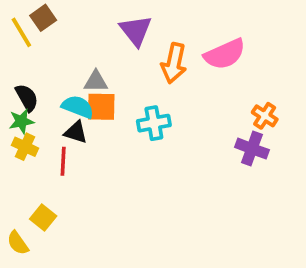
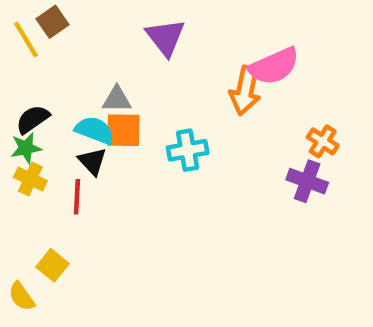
orange arrow: (174, 63) -> (245, 90), moved
black semicircle: (27, 98) -> (33, 119), turned -96
black triangle: (76, 132) -> (92, 161), turned 30

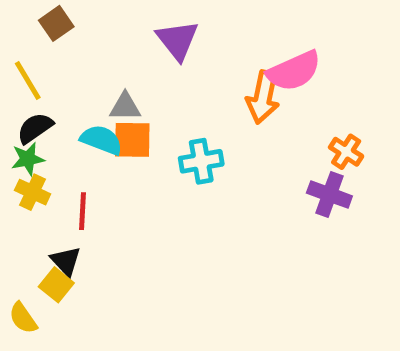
yellow line: (26, 40) -> (28, 80), moved
black triangle: (92, 161) -> (66, 261), moved

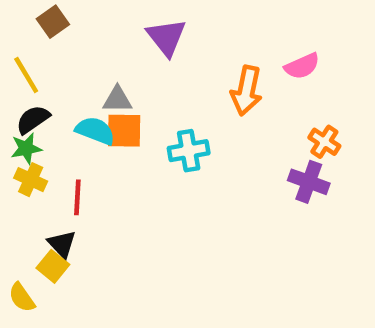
pink semicircle: (294, 71) -> (302, 66), moved, size x0.7

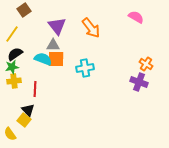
purple triangle: (166, 37) -> (57, 26), moved
pink semicircle: (302, 66) -> (136, 17), moved, turned -126
yellow line: (26, 75) -> (12, 34), turned 66
orange arrow: (246, 91) -> (91, 28), moved, turned -50
yellow cross: (31, 180) -> (14, 81), turned -32

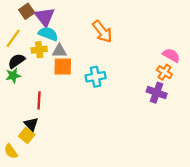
pink semicircle: (136, 17) -> (171, 55), moved
purple triangle: (57, 26) -> (45, 17), moved
cyan semicircle: (43, 59) -> (48, 34), moved
yellow cross: (14, 81) -> (39, 50), moved

